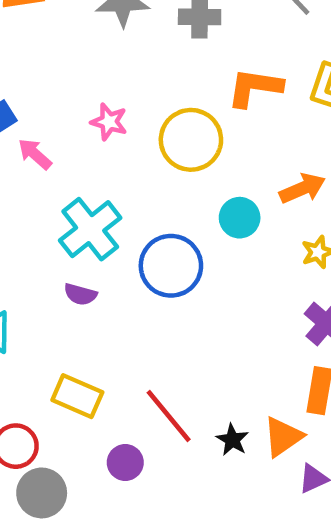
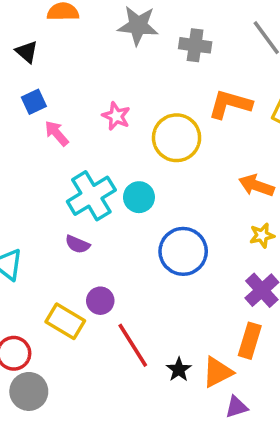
orange arrow: (302, 188) -> (256, 186), turned -144
cyan circle: (240, 218) -> (139, 197), moved
blue circle: (171, 266) -> (183, 251), moved
purple circle: (125, 462) -> (100, 301), moved

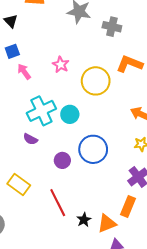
purple circle: (100, 301) -> (62, 160), moved

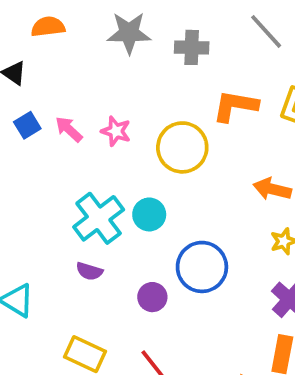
pink arrow: (24, 72) -> (69, 129), moved

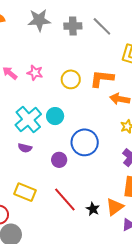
gray line: (266, 31) -> (102, 26), moved
orange L-shape: (235, 106) -> (102, 79), moved
yellow circle: (182, 147) -> (71, 79), size x0.7

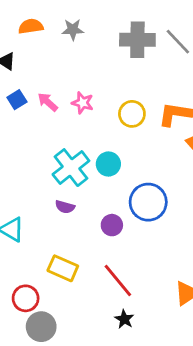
gray star: (39, 20) -> (73, 30), moved, size x0.7
gray cross: (73, 26) -> (137, 40), size x1.4
black star: (93, 209) -> (124, 319), moved

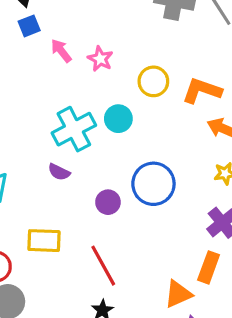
blue square: (17, 100) -> (29, 26), moved
cyan circle: (108, 164) -> (118, 119), moved
yellow rectangle: (63, 268) -> (44, 241), turned -32

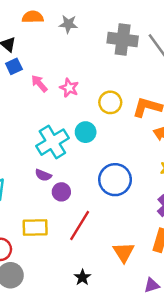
purple circle: (108, 202) -> (61, 192), moved
red line: (103, 266) -> (80, 225), moved, turned 64
orange triangle: (178, 294) -> (124, 252), moved, turned -35

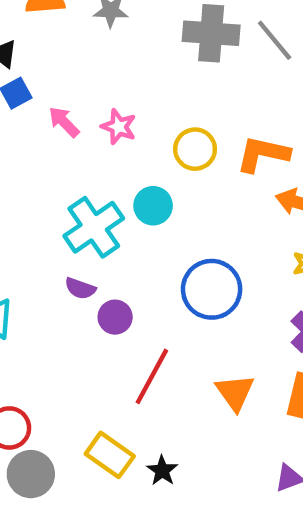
yellow rectangle: (35, 227) -> (110, 455), moved, turned 40
orange triangle: (124, 252) -> (235, 392), moved

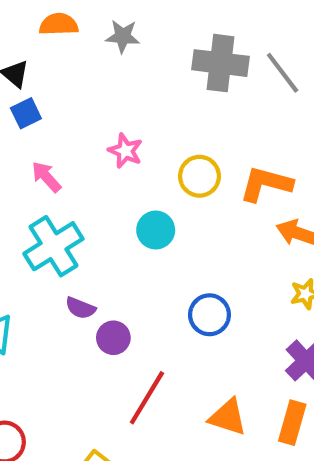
pink arrow: (64, 122) -> (46, 177), moved
cyan cross: (94, 227) -> (53, 246), moved
blue circle: (212, 289) -> (209, 315), size x0.7
orange triangle: (235, 392) -> (228, 417), turned -39

